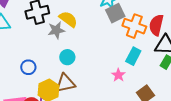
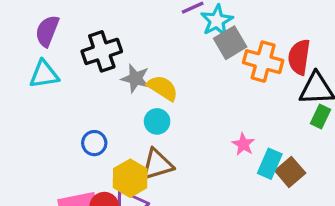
yellow semicircle: (68, 19) -> (163, 88), moved
gray star: (56, 30) -> (135, 78), turned 30
cyan rectangle: (133, 56) -> (270, 164), moved

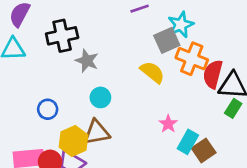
cyan star: (217, 21) -> (181, 25), moved
red semicircle: (299, 57) -> (213, 74), moved
yellow semicircle: (163, 88) -> (152, 72), moved

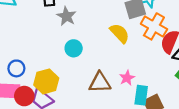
blue circle: (48, 109) -> (16, 68), moved
brown triangle: (97, 132) -> (100, 83), moved
cyan rectangle: (188, 142) -> (141, 95), turned -30

